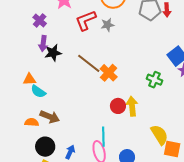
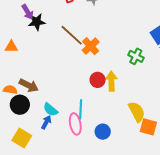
purple arrow: (43, 44) -> (28, 12), turned -42
cyan semicircle: (38, 91) -> (51, 110), moved
black circle: (45, 147) -> (20, 105), moved

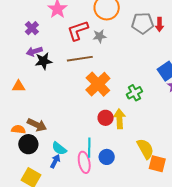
purple arrow: (28, 12) -> (34, 51), turned 105
brown line: (72, 35) -> (80, 59), moved, turned -50
orange cross: (91, 46) -> (98, 84), size x1.4
green cross: (136, 56) -> (134, 93), moved, turned 35
blue circle: (103, 132) -> (107, 157), moved

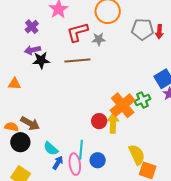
orange cross: (98, 84) -> (123, 105), moved
green cross: (134, 93) -> (143, 100), moved
blue arrow: (55, 161) -> (58, 163), moved

